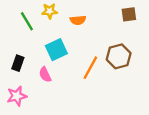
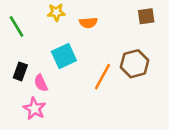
green line: (27, 21) -> (16, 26), moved
pink semicircle: (45, 74) -> (41, 83), moved
pink star: (17, 96) -> (34, 109), moved, turned -30

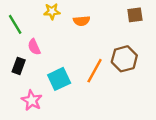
cyan square: (64, 56) -> (59, 79), moved
pink semicircle: (41, 83) -> (34, 47), moved

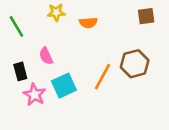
pink semicircle: (34, 47) -> (46, 56), moved
black rectangle: (19, 66) -> (20, 71), turned -35
pink star: (32, 100) -> (34, 95), moved

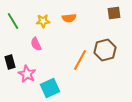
yellow star: (56, 12) -> (43, 21), moved
black rectangle: (20, 71) -> (10, 62), moved
cyan square: (64, 86) -> (50, 88), moved

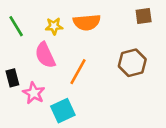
orange semicircle: (69, 18) -> (87, 22), size x1.5
pink semicircle: (36, 44) -> (45, 55), size x1.5
orange line: (80, 60) -> (78, 72), moved

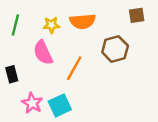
green line: (16, 26) -> (15, 25), turned 45
brown hexagon: (132, 63) -> (115, 49), moved
pink star: (34, 93) -> (32, 103), moved

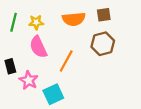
brown square: (137, 15) -> (104, 15), moved
yellow star: (51, 25) -> (36, 22), moved
pink star: (32, 103) -> (29, 80), moved

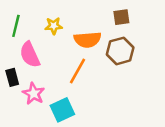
orange semicircle: (74, 19) -> (88, 40), moved
yellow star: (36, 22) -> (54, 26), moved
pink semicircle: (38, 47) -> (30, 55), moved

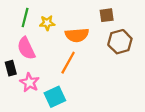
green line: (16, 26) -> (25, 17), moved
brown hexagon: (120, 51) -> (120, 42), moved

